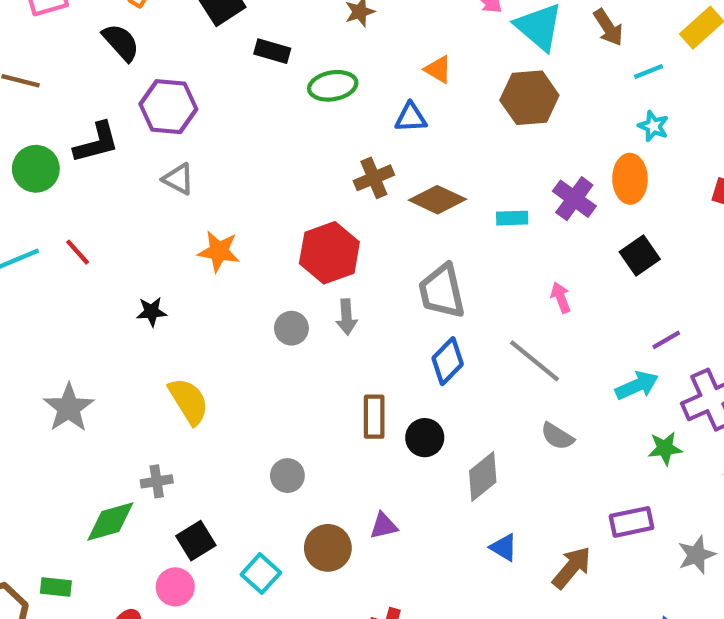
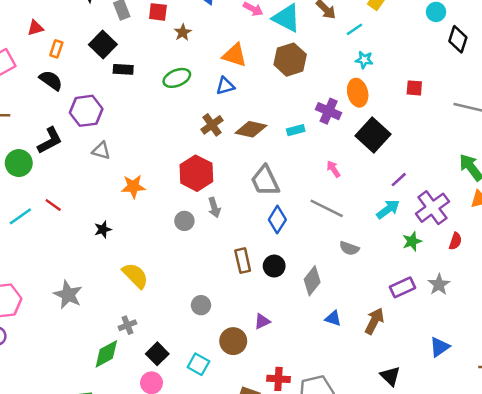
black rectangle: (272, 51) -> (123, 69), moved
orange triangle: (438, 69) -> (235, 55), size x1.5
black square: (640, 255) -> (373, 135), size x1.5
gray star: (696, 555) -> (439, 284), moved

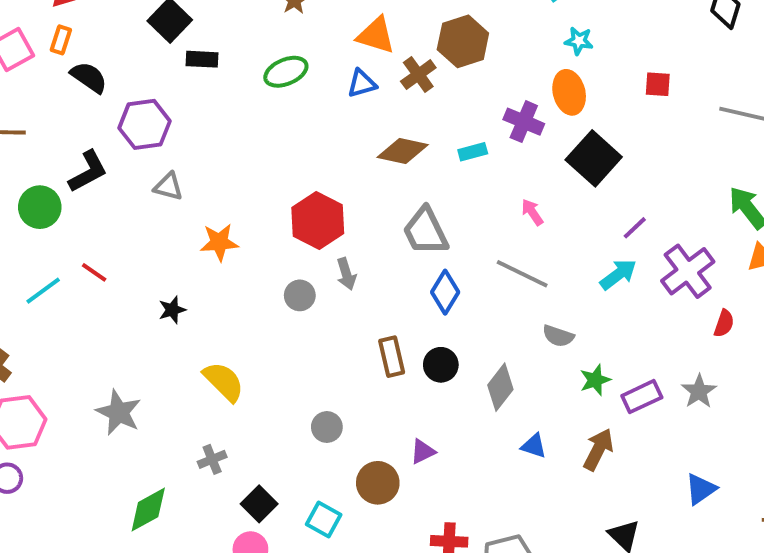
orange rectangle: (56, 49) -> (61, 40), moved
brown cross: (212, 125) -> (418, 75), moved
green star: (412, 241) -> (595, 380), moved
green diamond: (106, 354) -> (148, 510), moved

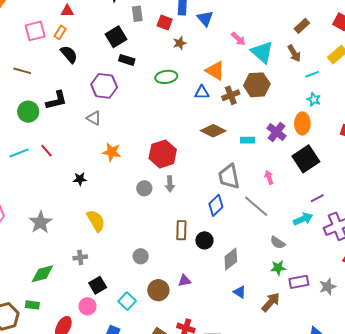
purple hexagon: (144, 124) -> (104, 86), moved
gray trapezoid: (425, 231) -> (229, 177), moved
gray semicircle: (558, 336) -> (278, 243), moved

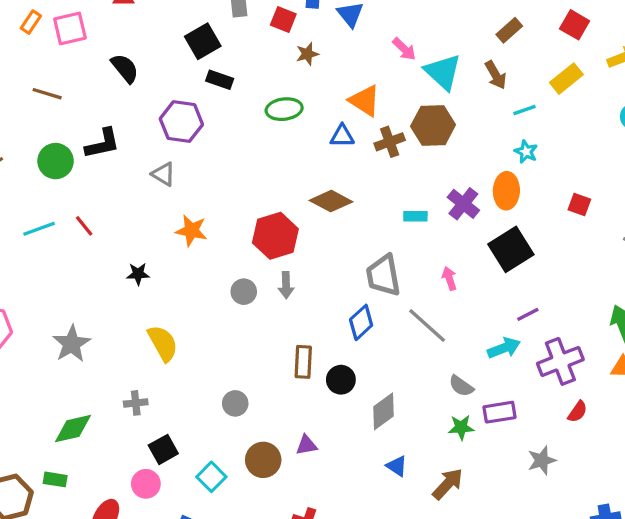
orange rectangle: (60, 32) -> (31, 22), moved
brown diamond: (213, 131) -> (331, 201), moved
purple rectangle: (299, 282) -> (500, 412), moved

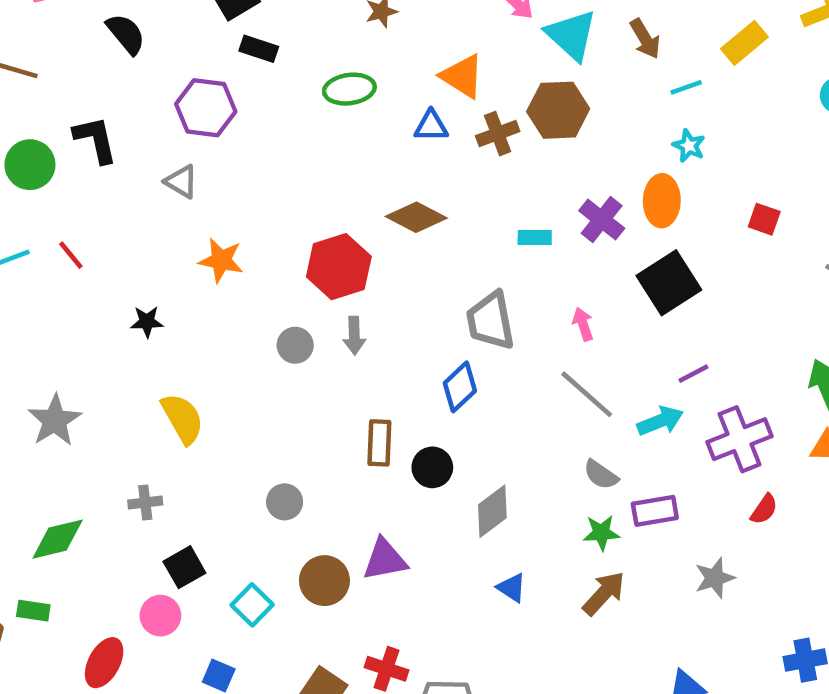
black L-shape: (102, 144) -> (95, 140), turned -90
gray line: (427, 325) -> (587, 394), moved
purple triangle: (306, 445) -> (385, 560), size x1.5
brown arrow: (448, 484) -> (604, 593), moved

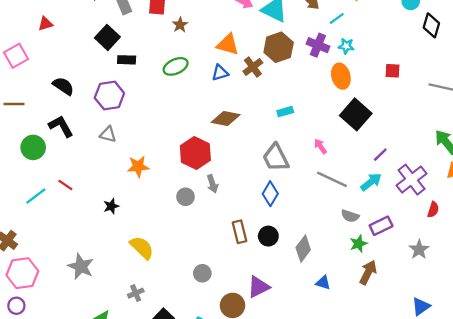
black semicircle: (126, 34) -> (63, 86), moved
purple cross: (602, 219) -> (318, 45), moved

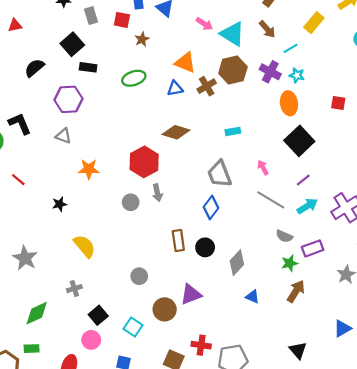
black semicircle: (63, 86) -> (34, 68), moved, turned -80
purple line: (380, 155) -> (303, 180), moved

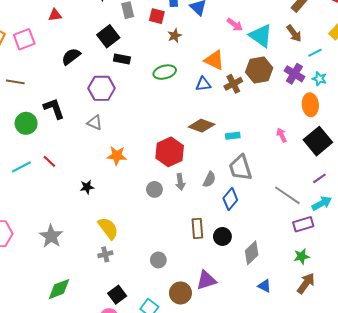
cyan rectangle: (233, 131) -> (233, 136), moved
pink arrow: (263, 168) -> (282, 135), moved
gray semicircle: (284, 236) -> (209, 180), moved, turned -91
purple rectangle: (313, 248) -> (303, 224), moved
gray cross: (74, 289) -> (105, 254), moved

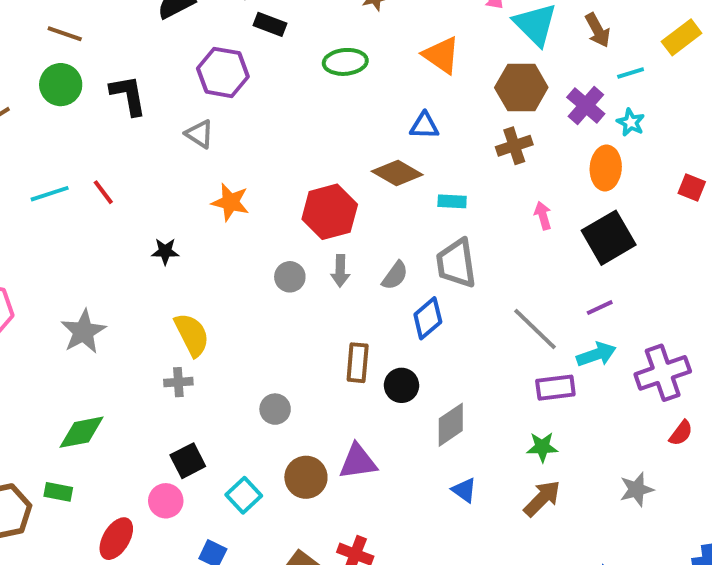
blue triangle: (203, 84) -> (424, 126), moved
brown cross: (233, 84) -> (514, 146), moved
green circle: (26, 123) -> (61, 85), moved

